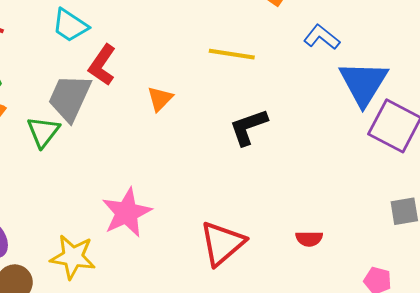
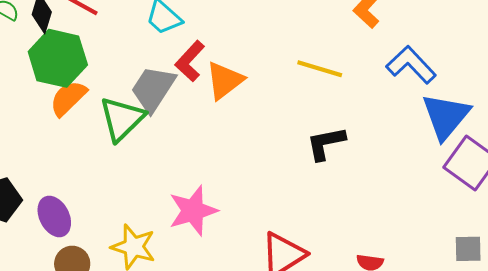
blue L-shape: (322, 37) -> (411, 65), size x1.4
orange triangle: (160, 99) -> (225, 80), moved, size x1.5
green triangle: (43, 132) -> (122, 119), size x1.4

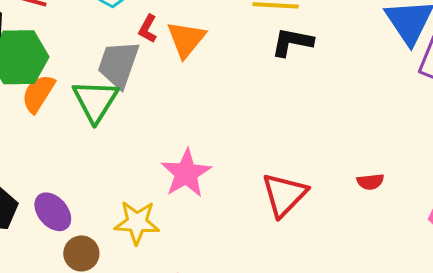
red L-shape: (190, 61) -> (148, 29), size x0.7
black L-shape: (326, 143) -> (292, 42), moved, turned 36

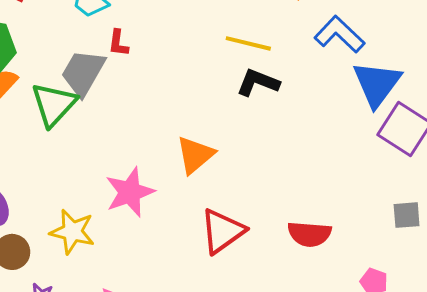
red L-shape: (148, 29) -> (118, 43), turned -32
orange triangle: (186, 39) -> (195, 155), moved
red semicircle: (370, 182) -> (309, 234), size x1.6

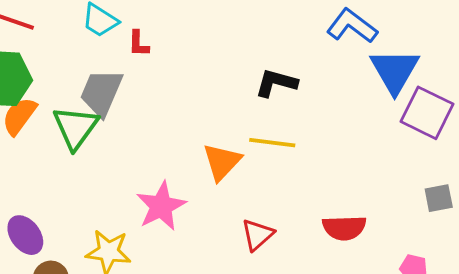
red L-shape: (118, 43) -> (139, 44), moved
yellow line: (248, 43) -> (272, 143), moved
red triangle: (222, 231) -> (257, 235), size x0.7

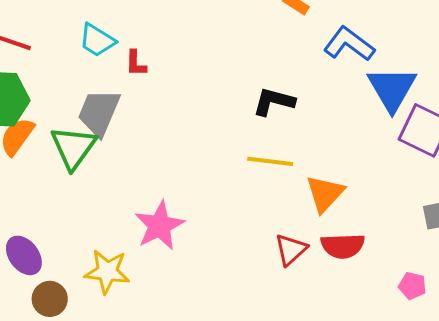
orange triangle: (222, 162) -> (325, 194), moved
red triangle: (257, 235) -> (291, 250), moved

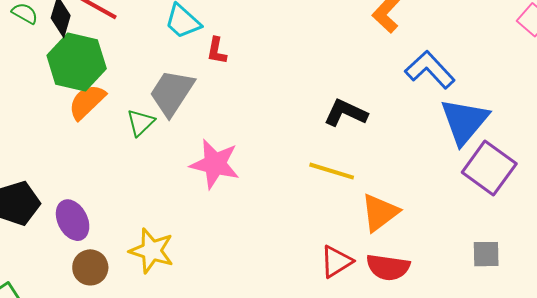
green triangle: (74, 147) -> (141, 123), size x0.6
pink star: (159, 226) -> (215, 164), moved, turned 30

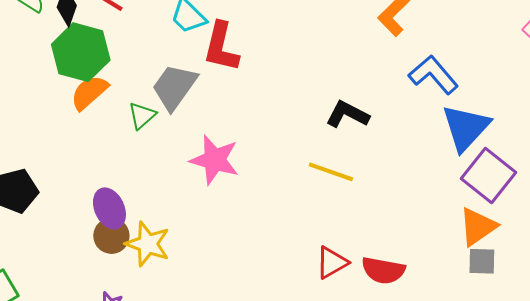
red L-shape: (217, 51) -> (221, 47), size x1.8
orange triangle: (380, 213) -> (478, 227), moved
purple ellipse: (73, 220) -> (109, 208), moved
brown circle: (90, 267) -> (111, 236), moved

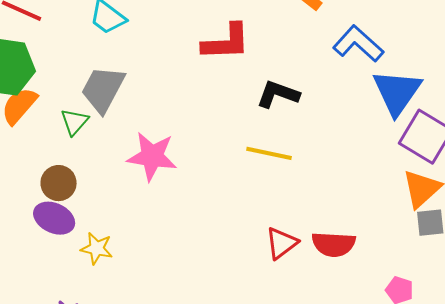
red L-shape: (221, 47) -> (226, 42), moved, turned -98
purple ellipse: (109, 208) -> (54, 218), turned -33
brown circle: (111, 236) -> (59, 183), moved
yellow star: (148, 244) -> (97, 248), size x0.7

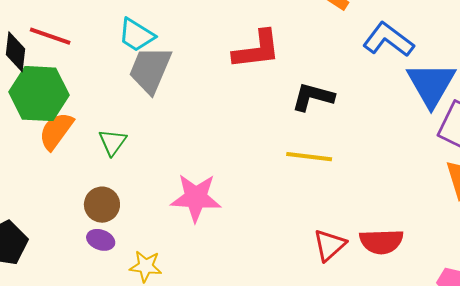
gray trapezoid: (103, 89) -> (150, 70), moved
pink star: (152, 156) -> (196, 198), moved
purple ellipse: (54, 218) -> (101, 240), size x0.7

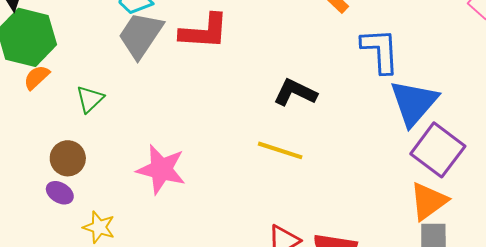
blue L-shape: (388, 40) -> (380, 51), turned 39
red L-shape: (257, 50) -> (204, 31), moved
orange semicircle: (56, 131) -> (37, 77), size x0.7

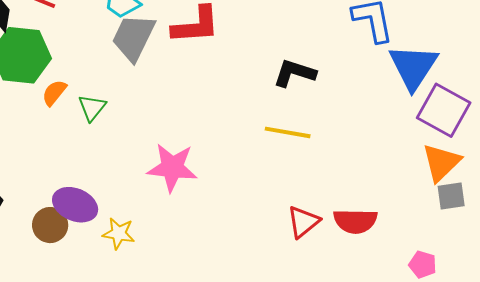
orange semicircle: (37, 77) -> (54, 93), moved
brown circle: (68, 158) -> (50, 225), moved
purple ellipse: (60, 193) -> (75, 205), size x1.6

